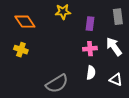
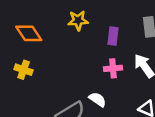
white semicircle: (91, 73) -> (97, 99), moved, turned -64

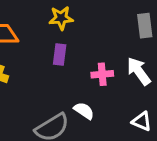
purple rectangle: (113, 36) -> (60, 55), moved

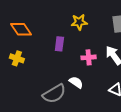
yellow star: (61, 18) -> (79, 22), moved

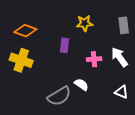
orange diamond: (21, 29) -> (25, 31), turned -35
yellow cross: (17, 58) -> (21, 60), size x1.5

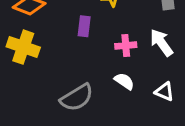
white semicircle: (81, 85) -> (124, 81), moved

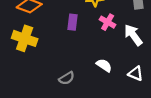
pink cross: (126, 46) -> (108, 22), moved, turned 35
gray semicircle: (77, 98) -> (67, 78), size x0.6

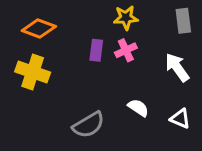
pink cross: (108, 22) -> (126, 50), moved, turned 35
gray semicircle: (67, 78) -> (89, 125), size x1.5

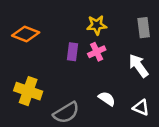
yellow cross: (33, 72) -> (28, 91), moved

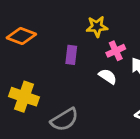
pink cross: (97, 52) -> (116, 51), moved
white semicircle: (107, 99) -> (108, 76), moved

